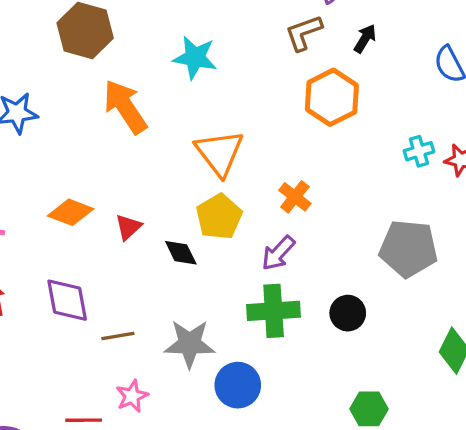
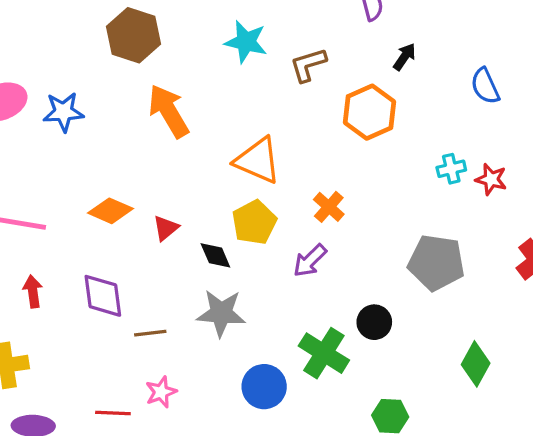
brown L-shape: (304, 33) -> (308, 65), moved
cyan star: (195, 58) -> (246, 42), moved
orange triangle: (219, 153) -> (258, 161), turned -32
green cross: (274, 311) -> (324, 353), moved, turned 33
gray star: (190, 344) -> (221, 313), moved

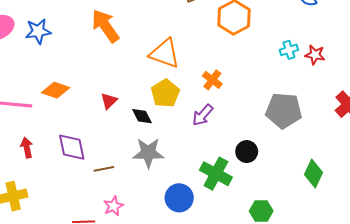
orange diamond: (111, 211) -> (56, 90), moved

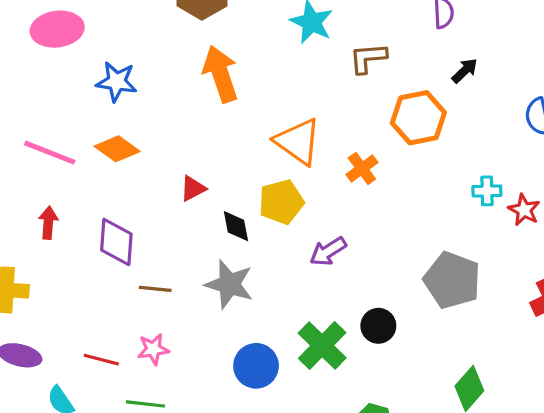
blue star: (38, 31) -> (117, 82), moved
orange cross: (212, 80) -> (362, 169), moved

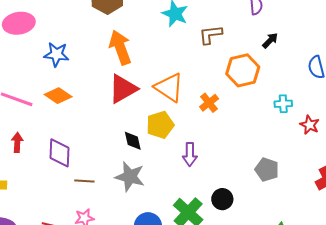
red triangle: (193, 188) -> (123, 89), moved, size x1.8
cyan cross: (487, 191) -> (283, 104), moved
purple arrow: (328, 251) -> (190, 154), turned -55
gray pentagon: (452, 280) -> (267, 170), size x0.7

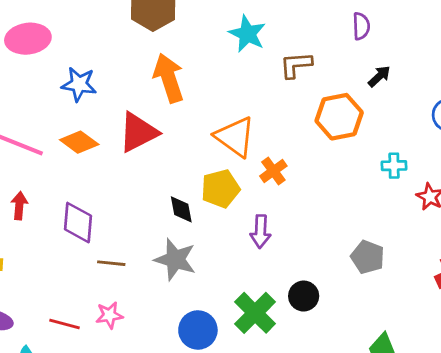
red triangle: (123, 89) -> (138, 132), moved
orange cross: (209, 103) -> (273, 171), moved

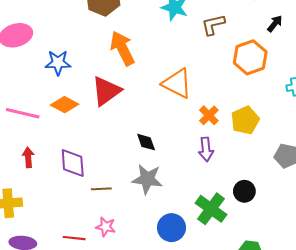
orange cross: (273, 171) -> (209, 115), moved
yellow pentagon: (220, 189) -> (245, 120), moved
pink star: (109, 315) -> (106, 227), turned 30

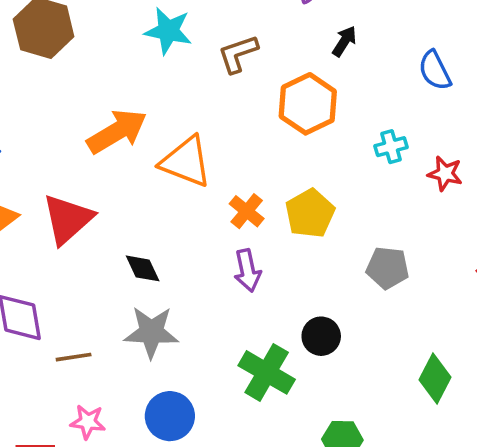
orange arrow: (122, 48) -> (117, 131), moved, turned 92
red triangle: (106, 91) -> (68, 219), moved
blue circle: (172, 228) -> (170, 416), moved

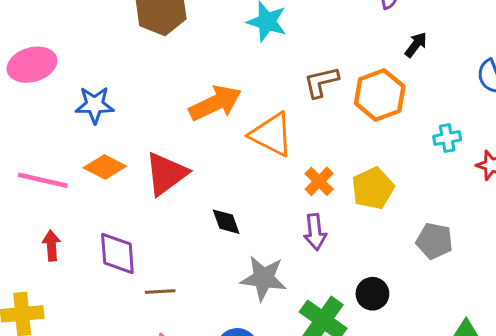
brown L-shape: (238, 54) -> (321, 82), moved
gray star: (151, 332) -> (263, 278), moved

